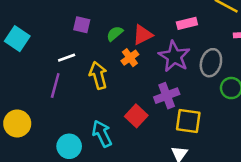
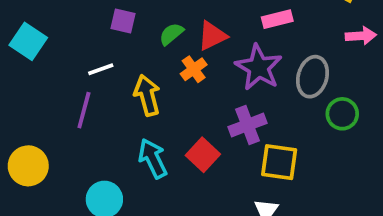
cyan arrow: (102, 134) -> (153, 158), moved

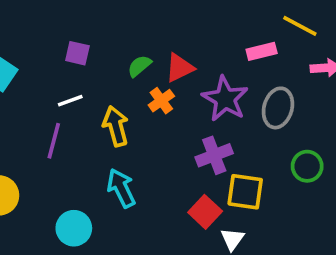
pink rectangle: (277, 19) -> (262, 51), moved
purple square: (123, 21) -> (77, 53), moved
green circle: (342, 114) -> (307, 166), moved
red square: (203, 155) -> (205, 212), moved

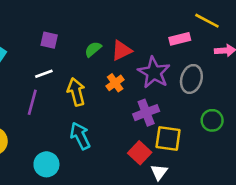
orange cross: (161, 101) -> (115, 83), moved

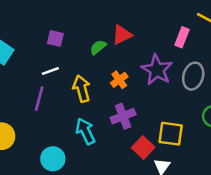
pink rectangle: (180, 39) -> (182, 37), turned -54
red triangle: (122, 50) -> (122, 35), moved
purple cross: (146, 113) -> (123, 116), moved

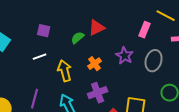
purple star: (157, 70) -> (125, 56), size x0.7
purple line: (39, 99) -> (35, 99), moved

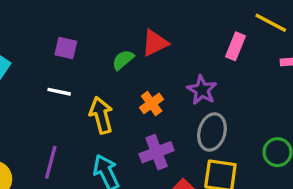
white line: (40, 57) -> (59, 92), turned 32
gray ellipse: (154, 61) -> (212, 132), moved

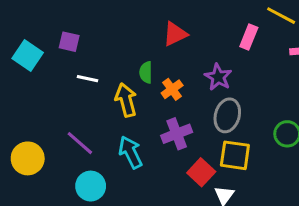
purple square: (66, 48) -> (69, 42), moved
green semicircle: (123, 60) -> (146, 72), moved, turned -50
purple line: (51, 162) -> (80, 143), turned -64

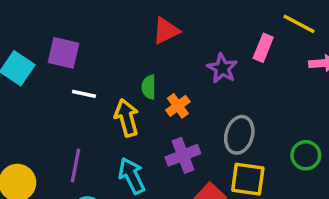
red triangle: (175, 34) -> (166, 31), moved
purple square: (69, 42) -> (63, 53), size x1.4
purple star: (218, 77) -> (222, 68), moved
purple line: (80, 143) -> (75, 166), turned 60

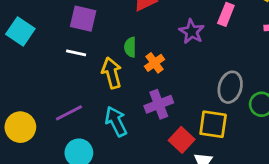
purple square: (63, 53) -> (83, 19), moved
gray ellipse: (239, 135) -> (230, 87), moved
purple line: (75, 166) -> (69, 113), turned 52

